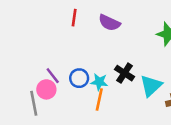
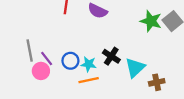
orange line: (99, 100) -> (89, 80), turned 66
gray line: (34, 103) -> (30, 51), moved

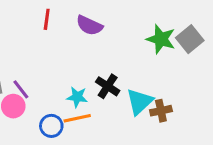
blue circle: (70, 61) -> (51, 126), moved
brown cross: (157, 82) -> (161, 111), moved

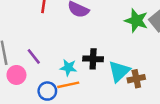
black cross: (108, 86) -> (93, 59), turned -30
purple line: (21, 89) -> (34, 56), moved

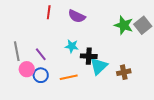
cyan star: (68, 68) -> (72, 46), moved
cyan triangle: (119, 71) -> (99, 66), moved
blue circle: (47, 91) -> (41, 75), moved

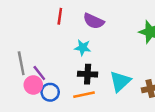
cyan star: (72, 46) -> (83, 48), moved
purple line: (41, 54) -> (39, 73), moved
black cross: (89, 56) -> (88, 74), moved

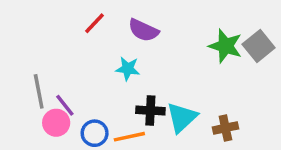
red line: (60, 16) -> (95, 23), turned 35
black cross: (88, 74) -> (150, 111), moved
blue circle: (50, 92) -> (95, 133), moved

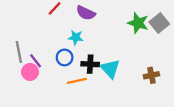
cyan triangle: (182, 117) -> (110, 69), turned -30
brown cross: (225, 128) -> (151, 75), moved
blue circle: (95, 133) -> (65, 57), moved

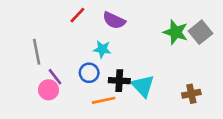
gray line: (19, 52) -> (37, 52), moved

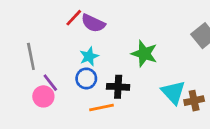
purple semicircle: (114, 20) -> (93, 23), moved
green star: (176, 32) -> (144, 54), moved
cyan star: (102, 49) -> (89, 56), moved, turned -30
cyan triangle: (143, 86) -> (173, 92), moved

